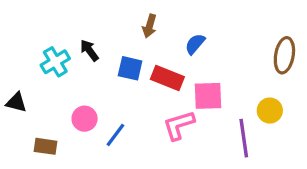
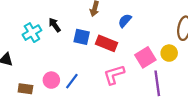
pink square: (208, 96) -> (145, 57), moved, turned -30
yellow circle: (270, 111) -> (169, 53), moved
pink circle: (85, 119) -> (51, 80), moved

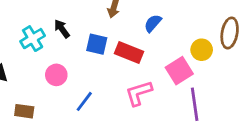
yellow circle: (169, 53) -> (202, 50), moved
pink circle: (51, 80) -> (56, 75), moved

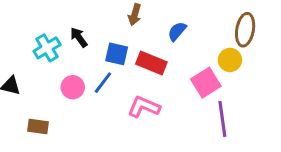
brown ellipse: (230, 33) -> (245, 30), moved
pink L-shape: (139, 93) -> (144, 107), moved, turned 40
blue line: (84, 101) -> (103, 83), moved

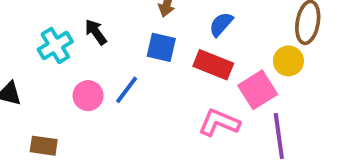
blue square: (117, 54) -> (161, 47), moved
red rectangle: (151, 63) -> (213, 65), moved
pink L-shape: (144, 107) -> (219, 123), moved

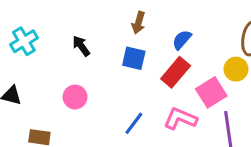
cyan cross: (55, 46) -> (24, 41), moved
red rectangle: (213, 65) -> (176, 72), turned -72
blue line: (127, 90) -> (134, 123), moved

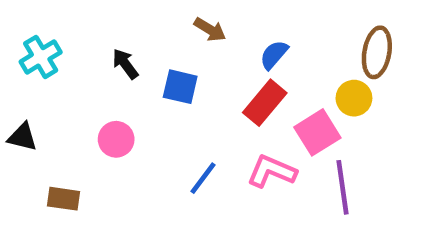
brown arrow: (138, 23) -> (210, 29), turned -75
blue square: (134, 58) -> (180, 87), moved

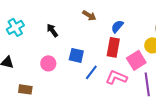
blue square: (180, 87) -> (76, 55), moved
red rectangle: (265, 103) -> (113, 47), turned -30
blue line: (203, 178) -> (91, 72), moved

